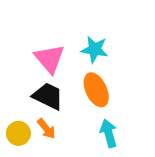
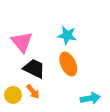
pink triangle: (50, 59) -> (22, 42), moved
cyan arrow: (109, 133) -> (90, 98), moved, turned 96

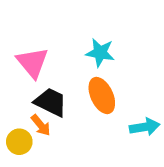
orange arrow: (33, 92) -> (41, 125), moved
cyan arrow: (90, 98) -> (145, 127), moved

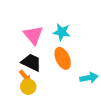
pink triangle: (32, 63) -> (33, 35), moved
yellow circle: (19, 142) -> (28, 87), moved

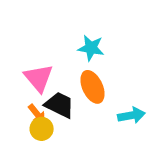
pink triangle: (33, 35) -> (39, 78), moved
black trapezoid: (31, 62) -> (60, 105), moved

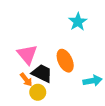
cyan star: (91, 48) -> (78, 22), moved, turned 30
yellow circle: (42, 129) -> (38, 92), moved

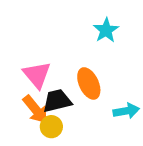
black trapezoid: (42, 73) -> (57, 101), turned -40
orange arrow: (26, 80) -> (36, 109), size x1.5

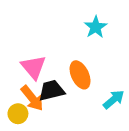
cyan arrow: (126, 111) -> (114, 99), turned -30
yellow circle: (51, 127) -> (18, 114), moved

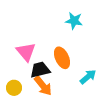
cyan star: (96, 27) -> (74, 21), turned -30
orange arrow: (32, 98) -> (43, 86), moved

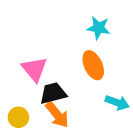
orange ellipse: (62, 58) -> (93, 65), moved
cyan arrow: (88, 77) -> (117, 103), turned 60

